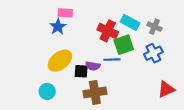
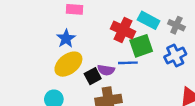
blue star: (58, 27) -> (66, 39), moved
black square: (81, 71) -> (93, 76), turned -32

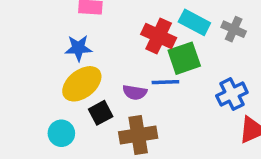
blue star: (66, 39) -> (78, 48), turned 30
blue cross: (175, 56) -> (232, 94), moved
black square: (93, 76) -> (101, 113), moved

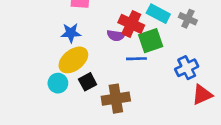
purple semicircle: (135, 92) -> (116, 35), moved
cyan circle: (61, 133) -> (58, 83), moved

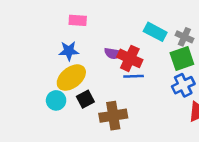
red cross: (131, 24) -> (130, 58), moved
green square: (151, 41) -> (182, 58), moved

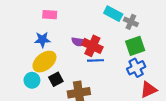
cyan rectangle: (155, 32) -> (113, 14), moved
gray cross: (184, 37) -> (131, 22), moved

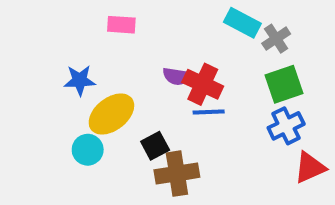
gray cross: (131, 22) -> (276, 39), turned 32
blue star: (42, 40) -> (80, 80), moved
black square: (56, 79) -> (155, 146), moved

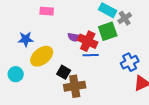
green square: (284, 84) -> (108, 31), moved
black square: (155, 146) -> (64, 72), turned -32
cyan circle: (88, 150) -> (16, 74), moved

